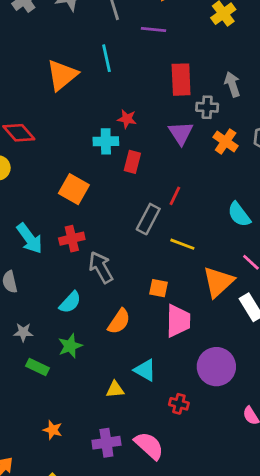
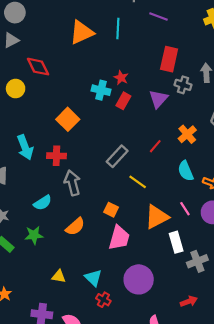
orange cross: (226, 141) -> (187, 134), moved
red rectangle: (132, 162) -> (123, 101), moved
red line: (175, 196) -> (155, 146), moved
cyan triangle: (145, 370) -> (93, 278), moved

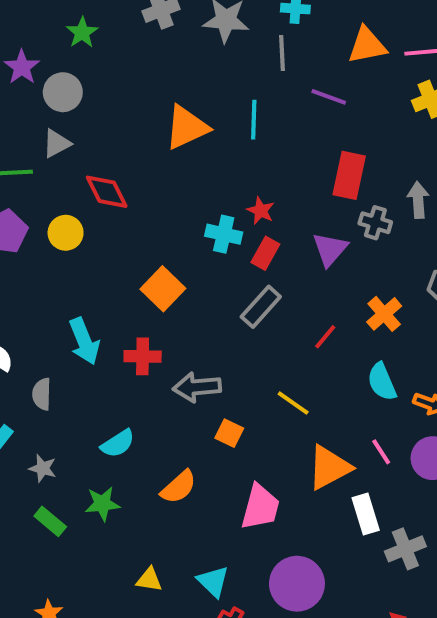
gray rectangle: (117, 156) -> (261, 307), moved
gray arrow: (72, 183) -> (197, 387), moved, turned -80
orange square: (111, 210) -> (229, 433), moved

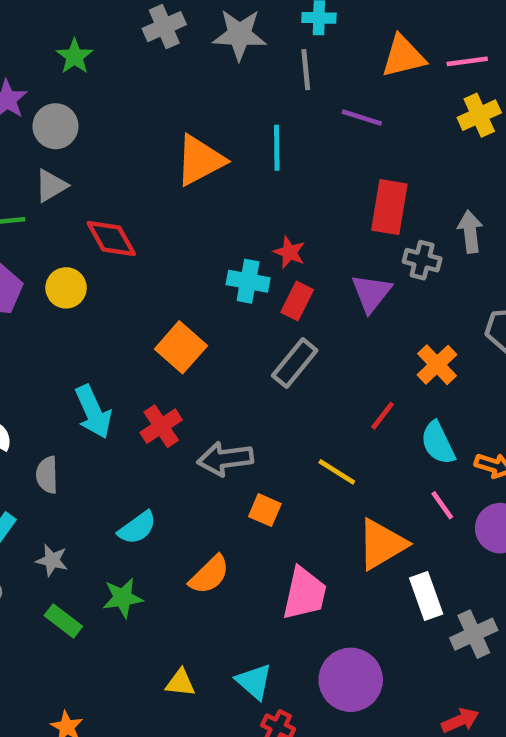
red line: (325, 337) -> (383, 416), moved
red cross: (143, 356) -> (161, 426), turned -32
pink line: (381, 452) -> (442, 505), moved

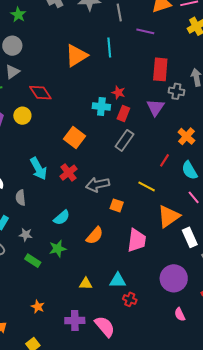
purple circle: (351, 680) -> (174, 278), moved
cyan triangle: (254, 682) -> (118, 280), turned -36

